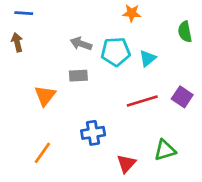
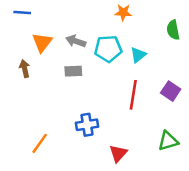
brown arrow: (17, 42) -> (25, 69), moved
orange triangle: (45, 96) -> (42, 42), moved
red line: (142, 101) -> (133, 95), turned -64
green triangle: (165, 150) -> (168, 141), moved

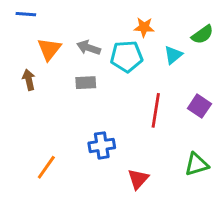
orange star: (123, 12) -> (144, 27), moved
green semicircle: (173, 30) -> (202, 35), turned -114
cyan triangle: (138, 55) -> (173, 55), moved

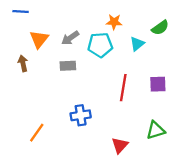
gray arrow: (89, 48) -> (70, 38), turned -54
purple square: (199, 106) -> (158, 84), turned -36
red triangle: (138, 179) -> (120, 145), moved

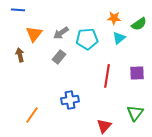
orange star: (114, 22) -> (114, 18), moved
gray rectangle: (68, 66) -> (59, 57), turned -48
green triangle: (156, 130) -> (135, 113), turned -36

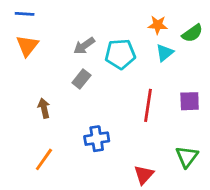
orange triangle: (34, 34) -> (27, 46), moved
brown arrow: (20, 55) -> (44, 108), moved

